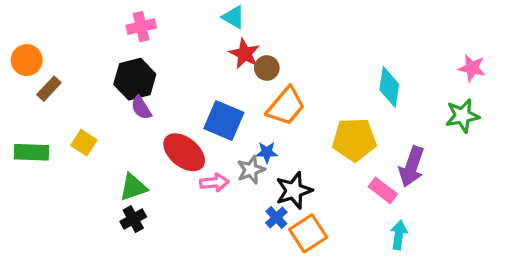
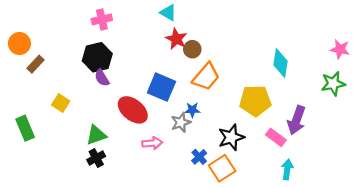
green rectangle: (31, 152) -> (25, 128), moved, turned 65
pink arrow: (214, 182) -> (152, 143), moved
black star: (294, 190) -> (231, 137), moved

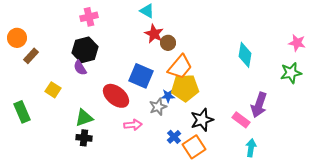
purple semicircle: (102, 78) -> (80, 68), moved
yellow pentagon: (255, 101) -> (185, 88), moved
black cross: (96, 158) -> (84, 138), turned 35

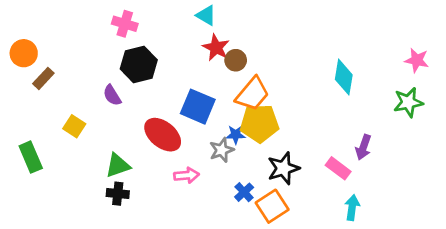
pink cross: (89, 17) -> (125, 24), turned 30
black hexagon: (85, 50) -> (139, 64), moved
purple arrow: (259, 105) -> (363, 147), size x0.7

